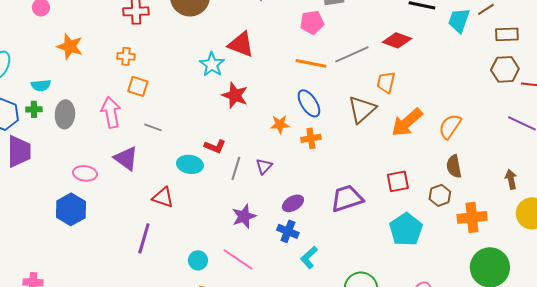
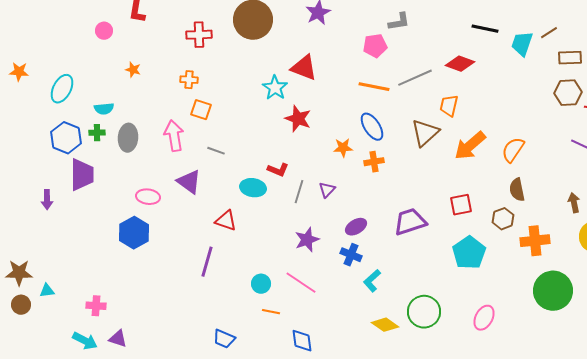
orange star: (70, 46) -> (133, 70), size x0.6

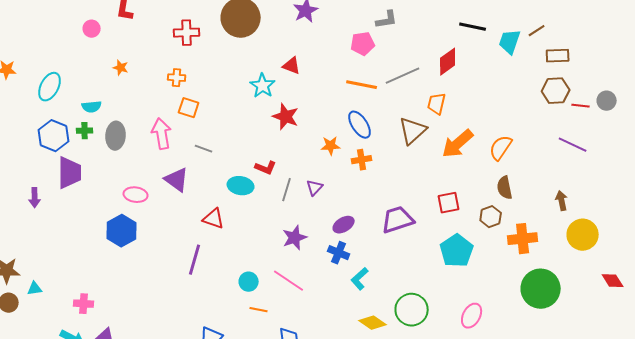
red diamond: (460, 64) -> (448, 62), turned -56
red triangle: (304, 68) -> (292, 66), size x0.7

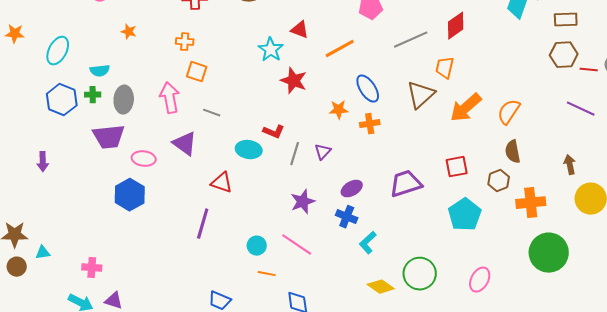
orange line: (362, 85) -> (340, 49), moved, turned -40
purple trapezoid: (70, 173) -> (109, 137), moved, turned 84

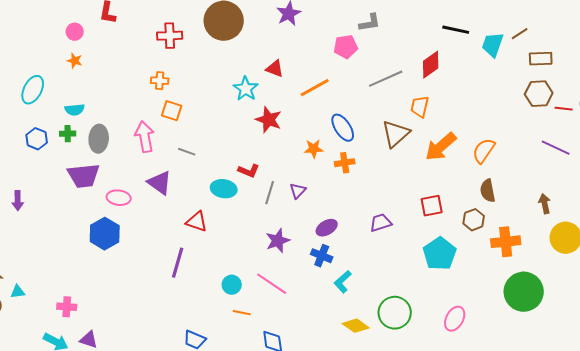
orange star: (129, 32) -> (75, 61), moved
blue hexagon: (62, 100) -> (37, 139), size x0.7
purple trapezoid: (406, 184) -> (381, 223), size x0.7

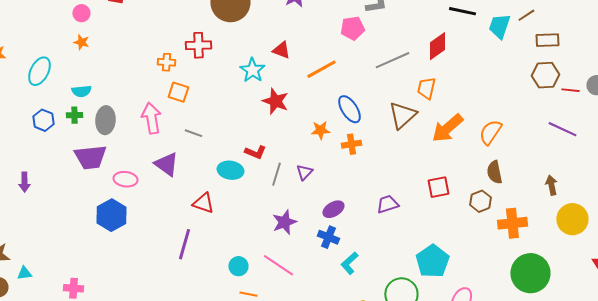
red cross: (170, 36) -> (198, 45), moved
cyan pentagon: (440, 254) -> (432, 261), moved

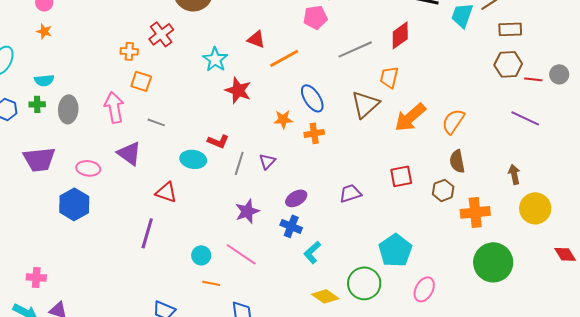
red cross: (198, 45) -> (161, 34), turned -35
red triangle: (281, 50) -> (256, 39), moved
purple trapezoid: (90, 157) -> (39, 159), moved

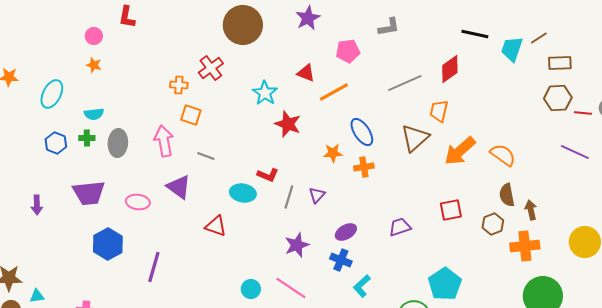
pink pentagon: (315, 17) -> (348, 51), moved
orange semicircle: (453, 121) -> (503, 155), turned 92
brown arrow: (514, 174) -> (531, 210), moved
blue hexagon: (74, 204) -> (108, 244), moved
purple line: (147, 233) -> (154, 267), moved

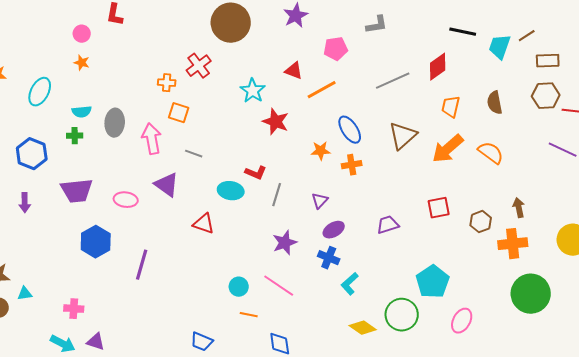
orange trapezoid: (439, 111) -> (451, 107), moved
blue hexagon: (56, 143) -> (32, 154), moved, size x1.4
gray ellipse: (118, 143) -> (115, 123), moved
purple triangle: (317, 195) -> (320, 201), moved
brown semicircle: (507, 195) -> (495, 103), moved

